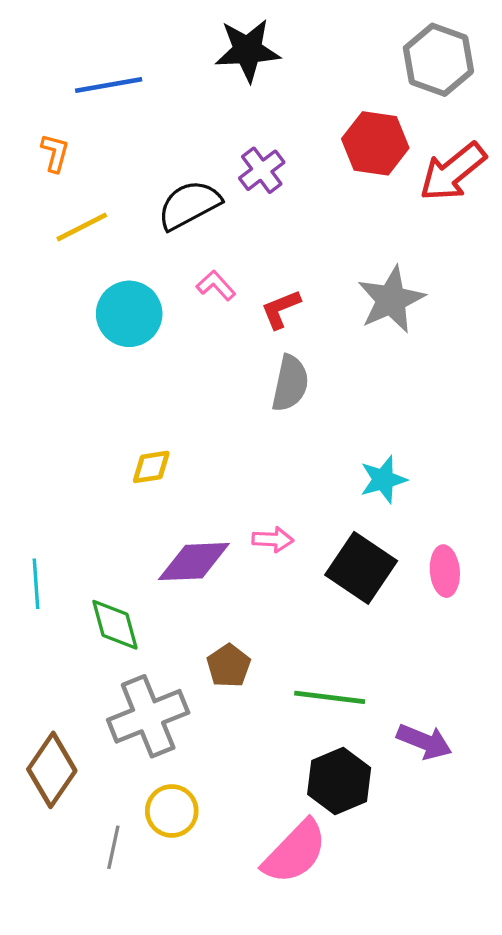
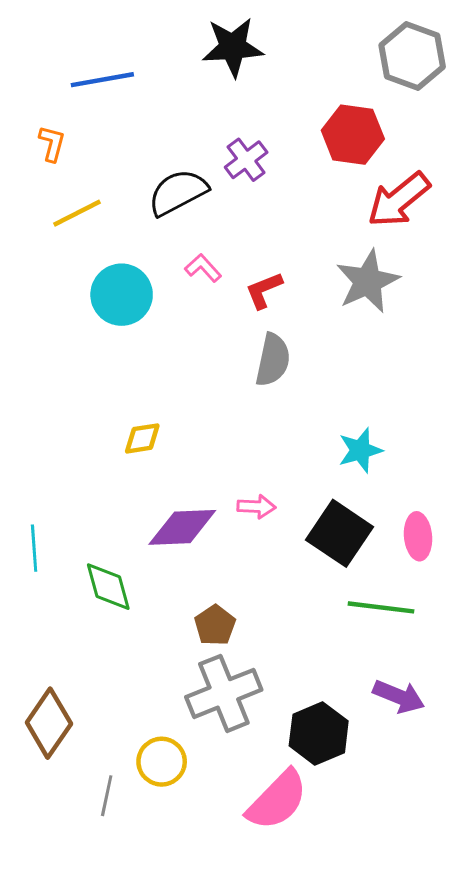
red arrow: (453, 172) -> (399, 200), moved
green line: (330, 697) -> (381, 607), moved
gray cross: (148, 716) -> (224, 693), moved

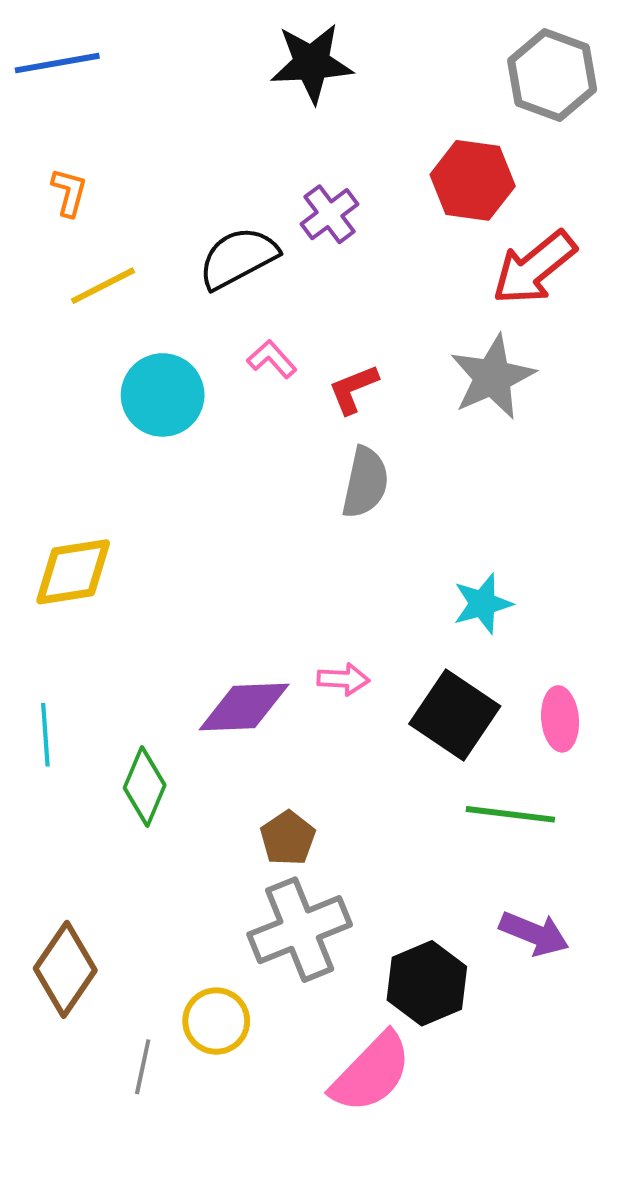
blue line: (102, 80) -> (57, 63), moved
yellow diamond: (142, 438) -> (73, 572), moved, size x1.6
green diamond: (108, 587) -> (145, 787), turned 38

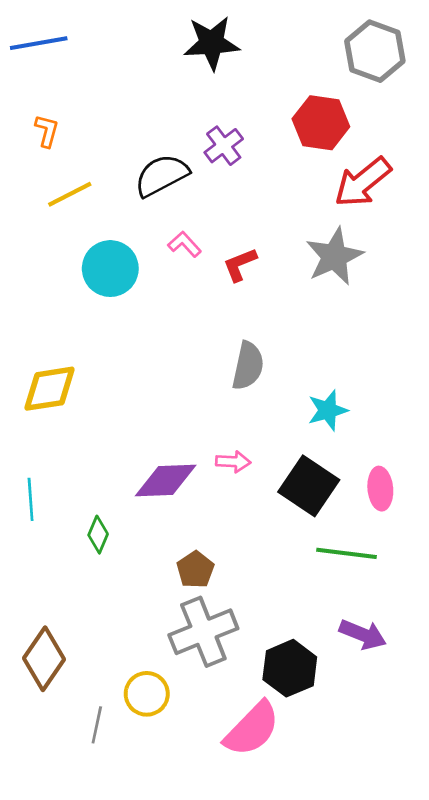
gray semicircle: (365, 482) -> (248, 366), moved
green diamond: (145, 787) -> (98, 535), size x0.7

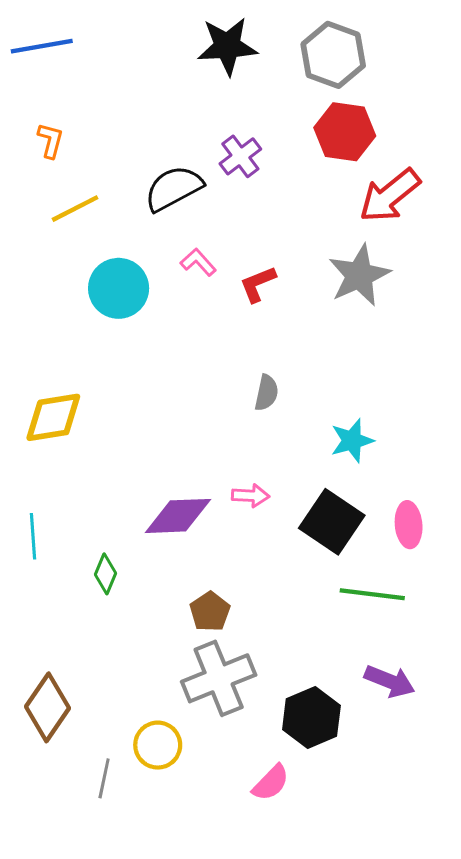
gray hexagon: (375, 51) -> (333, 55), moved
gray semicircle: (248, 366) -> (266, 393), size x0.7
pink semicircle: (252, 729) -> (271, 783), size x0.6

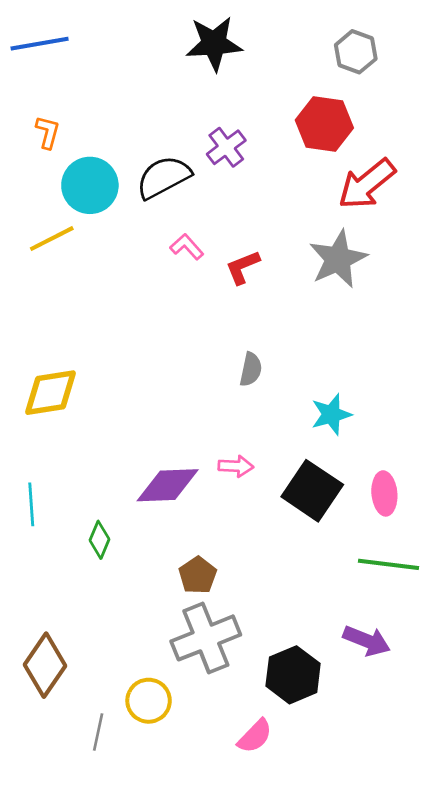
gray hexagon: (333, 55) -> (356, 52), moved, size x0.7
yellow line: (75, 209) -> (52, 239), moved
cyan circle: (119, 288) -> (90, 185), moved
green line: (372, 594) -> (388, 564), moved

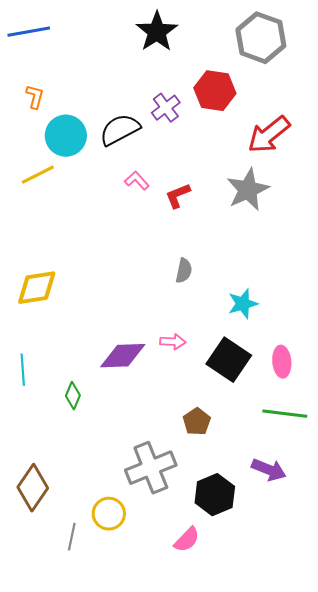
black star: (214, 44) -> (157, 32), turned -30
gray hexagon: (356, 52) -> (261, 38), size x1.6
red hexagon: (324, 124) -> (215, 91), moved
brown pentagon: (198, 575) -> (197, 422), moved

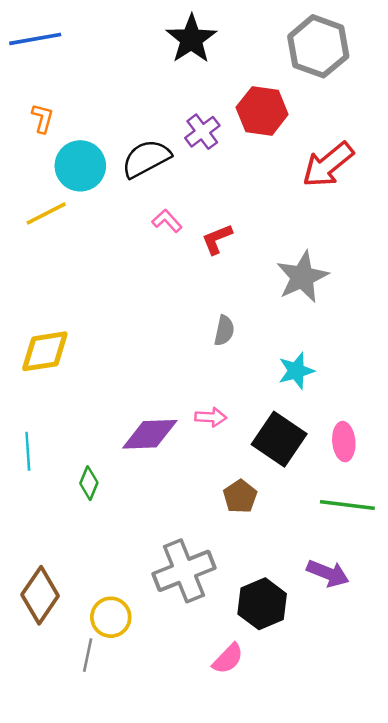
gray star: (248, 190) -> (302, 277), moved
brown pentagon: (197, 422) -> (240, 496), moved
yellow circle: (109, 514) -> (111, 617), moved

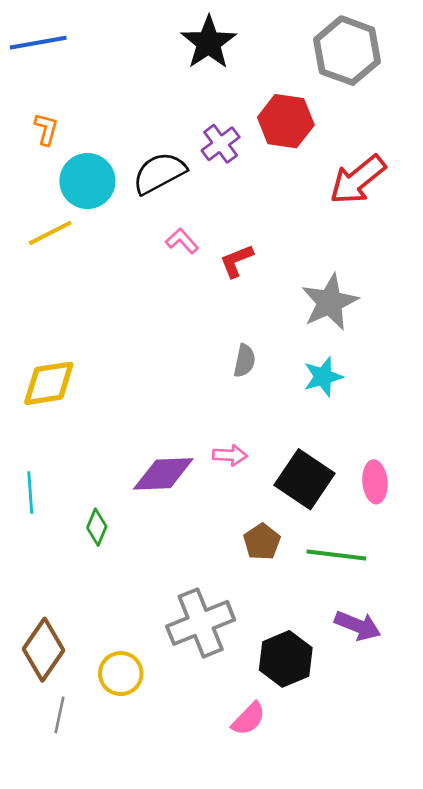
cyan star: (296, 371) -> (323, 377), moved
green line: (347, 505) -> (336, 555), moved
gray line: (88, 655) -> (59, 715), moved

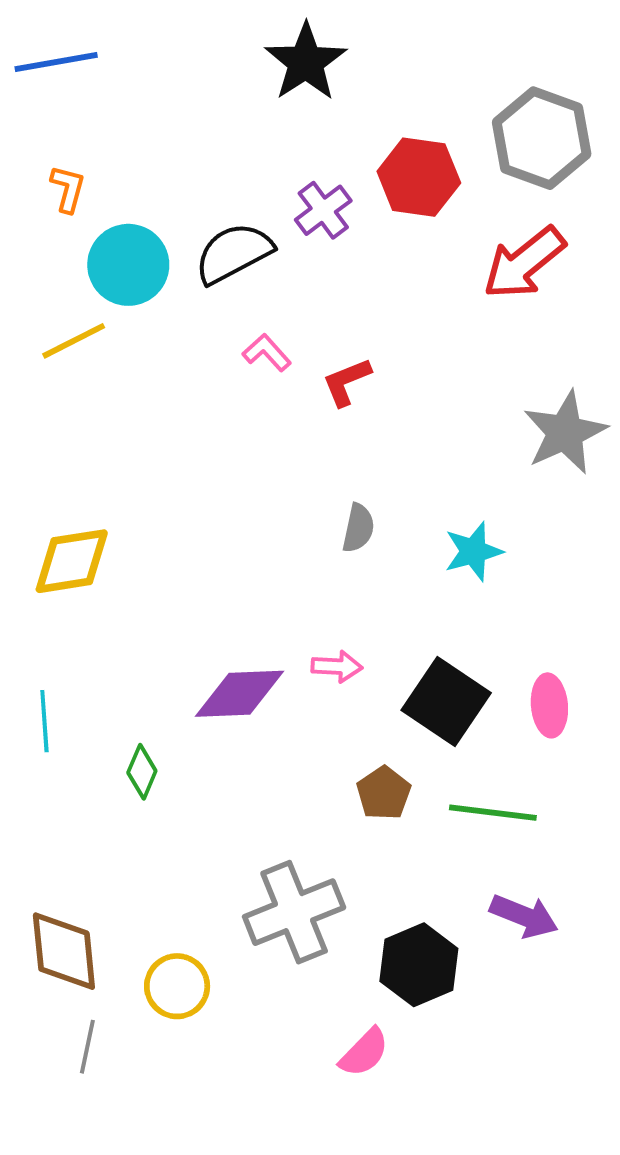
gray hexagon: (347, 51) -> (542, 138), moved
gray star: (330, 302) -> (565, 433), moved
brown diamond: (44, 650) -> (64, 951), turned -40

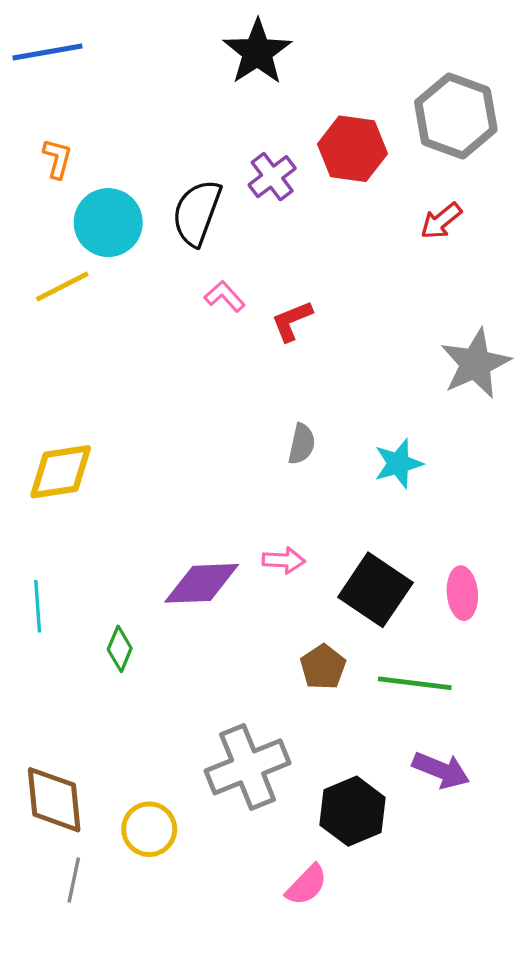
black semicircle: (234, 253) -> (197, 213), turned -42
red arrow: (524, 263) -> (441, 221), size x0.6

